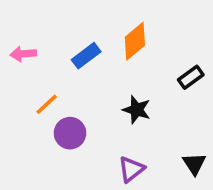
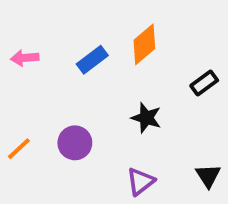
orange line: (47, 104) -> (19, 149), moved

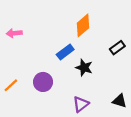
blue rectangle: (92, 60) -> (65, 52), moved
black triangle: (208, 176) -> (120, 101), turned -40

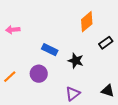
orange diamond: (83, 25) -> (87, 22), moved
blue rectangle: (65, 52) -> (50, 50), moved, turned 63

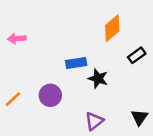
blue rectangle: (50, 50) -> (76, 63), moved, turned -35
black triangle: (108, 91) -> (139, 117), turned 48

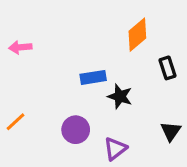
black rectangle: (137, 55) -> (167, 68), turned -72
purple circle: (50, 95) -> (76, 130), moved
black triangle: (139, 117) -> (171, 131), moved

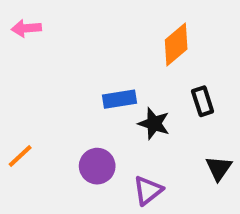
pink arrow: (20, 47) -> (26, 28), moved
black rectangle: (167, 68) -> (203, 101), moved

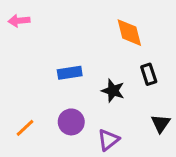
orange diamond: (176, 44) -> (129, 33), turned -64
blue rectangle: (119, 99) -> (70, 73), moved
orange line: (20, 156) -> (25, 128), moved

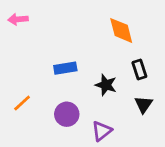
black triangle: (161, 123) -> (144, 104), moved
orange line: (25, 128) -> (22, 103), moved

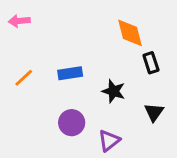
black rectangle: (139, 70) -> (151, 63), moved
orange line: (22, 103) -> (24, 78), moved

